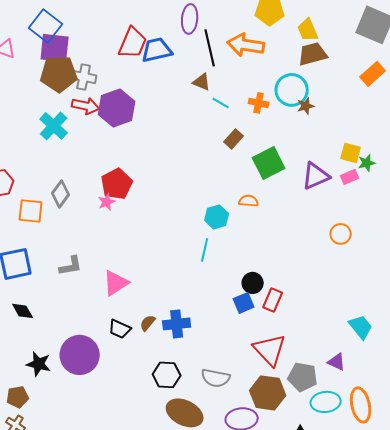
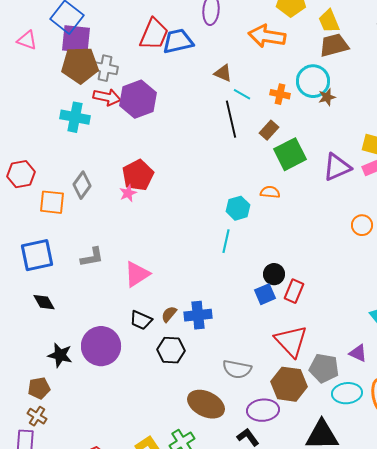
black line: (210, 48) -> (231, 119), moved
cyan cross: (54, 126) -> (75, 117), turned -32
brown rectangle: (234, 139) -> (269, 130), moved
black hexagon: (167, 375) -> (171, 350), moved

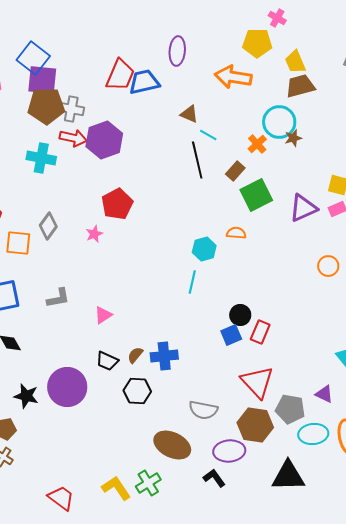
orange cross: (280, 94) -> (257, 144), moved, turned 36
red pentagon: (138, 175) -> (117, 204), moved
pink triangle: (137, 274) -> (103, 315), size x0.7

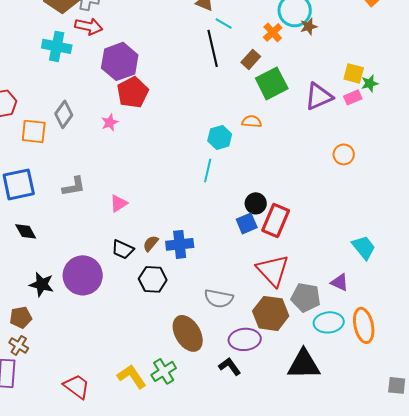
purple hexagon: (104, 140) -> (120, 61), moved
red rectangle: (260, 332) -> (276, 220), size x1.4
brown ellipse: (172, 445) -> (188, 333), turned 33

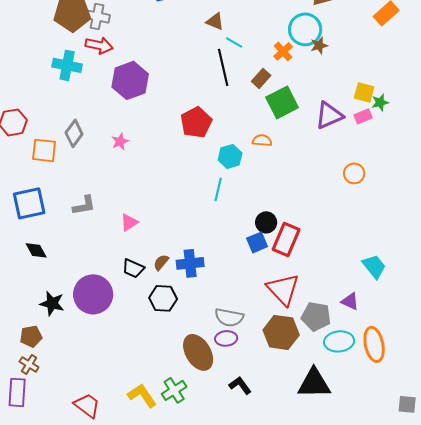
red pentagon: (133, 92) -> (196, 122), moved
purple ellipse: (245, 339) -> (226, 338), moved, size x0.7

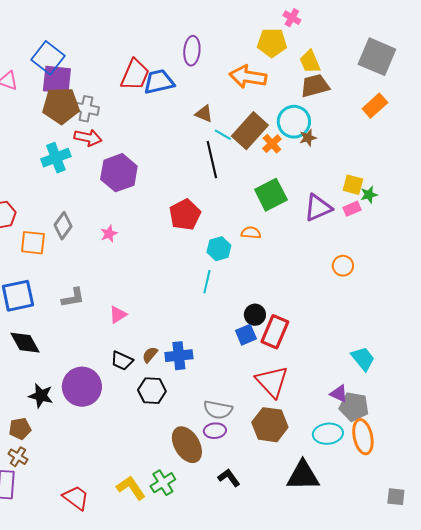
cyan cross: (67, 65) -> (56, 158), turned -32
brown rectangle: (261, 78) -> (250, 131), moved, size x1.8
black diamond: (36, 250) -> (25, 343), size x1.4
gray pentagon: (316, 316) -> (354, 407), moved

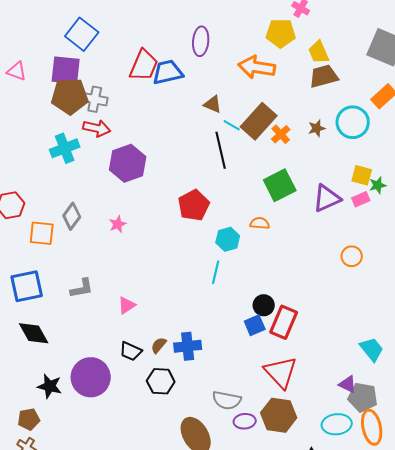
blue square: (48, 58) -> (82, 34), moved
cyan circle: (294, 122) -> (353, 122), moved
purple ellipse: (215, 431) -> (245, 421), moved

